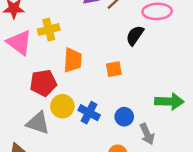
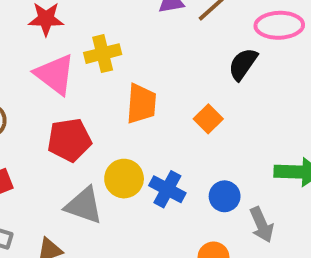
orange square: (114, 69) -> (208, 119), turned -35
red pentagon: (43, 83) -> (69, 140), moved

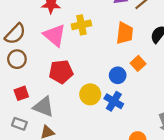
orange trapezoid: (141, 104) -> (125, 33), moved
blue circle: (225, 196) -> (118, 75), moved
gray triangle: (84, 205) -> (43, 107), moved

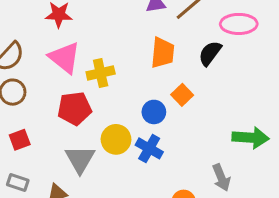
yellow cross: (81, 25) -> (101, 73), moved
gray triangle: (43, 107) -> (80, 159), moved, turned 40

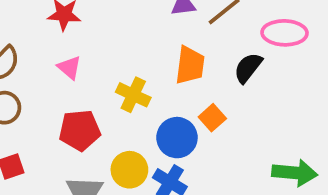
pink triangle: (65, 58) -> (69, 67), size x0.6
yellow cross: (101, 73) -> (133, 95), moved, turned 36
blue circle: (154, 112) -> (177, 138), size x1.4

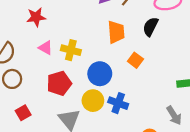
yellow cross: (133, 95) -> (71, 50), moved
blue circle: (177, 138) -> (100, 74), moved

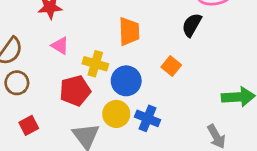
orange trapezoid: (116, 32) -> (129, 31), moved
yellow cross: (71, 50) -> (95, 64), moved

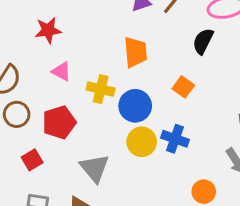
red pentagon: (75, 91) -> (59, 122), moved
yellow circle: (116, 114) -> (142, 142), moved
blue cross: (147, 118) -> (175, 139), moved

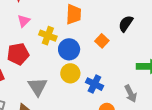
black semicircle: (203, 41) -> (126, 24), moved
pink triangle: (61, 71) -> (24, 21), turned 40
blue cross: (175, 139) -> (94, 84), moved

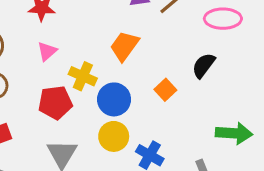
orange trapezoid: (74, 14) -> (124, 46), turned -150
red pentagon: (18, 54) -> (55, 103), moved

